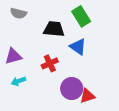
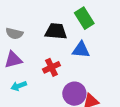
gray semicircle: (18, 13) -> (14, 33), moved
blue triangle: (78, 47) -> (81, 50), turned -30

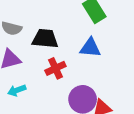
black trapezoid: (56, 31) -> (45, 39), moved

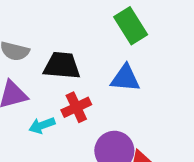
cyan arrow: (17, 90) -> (42, 125), moved

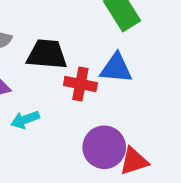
red cross: (76, 107) -> (80, 84), moved, turned 36

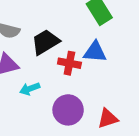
black trapezoid: (47, 54) -> (45, 42), turned -36
purple circle: (104, 147) -> (68, 110), moved

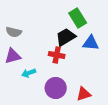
black trapezoid: (45, 42) -> (66, 37), moved
blue triangle: (95, 52) -> (91, 43), moved

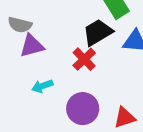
red cross: (57, 55) -> (84, 59), turned 35
purple triangle: (13, 56) -> (32, 46), moved

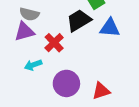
gray semicircle: (20, 25) -> (29, 14), moved
red cross: (84, 59) -> (54, 43), moved

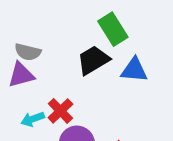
red cross: (54, 43) -> (60, 111), moved

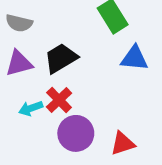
gray semicircle: (28, 52) -> (19, 23), moved
black trapezoid: (93, 60) -> (61, 58), moved

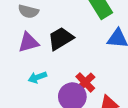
red cross: (59, 100) -> (85, 82), moved

